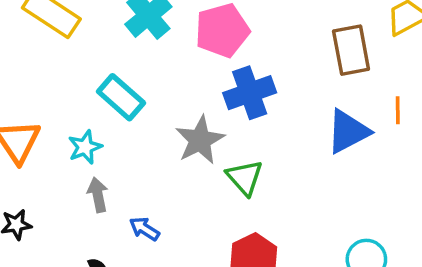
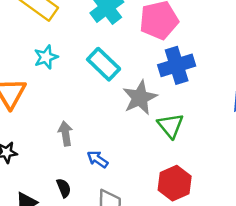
cyan rectangle: (121, 97) -> (104, 64), moved
cyan star: (85, 147) -> (46, 57), moved

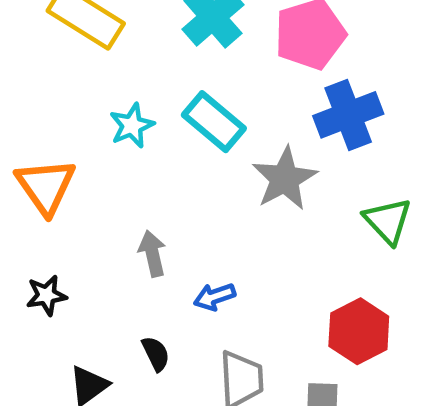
cyan star: (46, 57) -> (132, 126), moved
green triangle: (171, 126) -> (388, 221), moved
blue arrow: (98, 159) -> (215, 297), turned -50

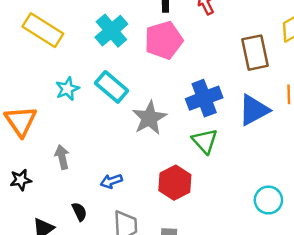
blue cross: (348, 115) -> (204, 98), moved
gray arrow: (152, 254) -> (62, 157), moved
red hexagon: (359, 331) -> (175, 183), moved

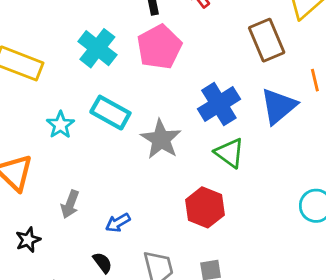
gray arrow: (62, 157) -> (70, 204), turned -135
blue arrow: (111, 181) -> (118, 223), moved

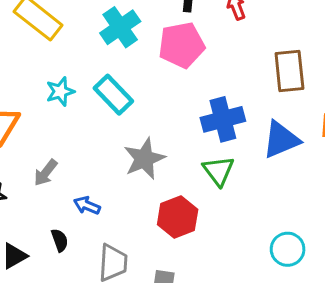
gray star: (161, 139) -> (144, 159), moved
blue arrow: (118, 223) -> (87, 205), turned 35

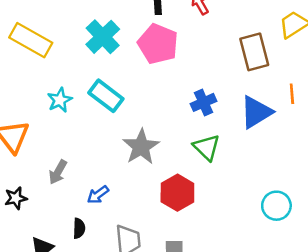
pink pentagon: (182, 45) -> (158, 44), turned -30
blue cross: (223, 119) -> (203, 102), size x0.7
blue arrow: (87, 205) -> (98, 195), turned -50
black semicircle: (60, 240) -> (79, 228), turned 30

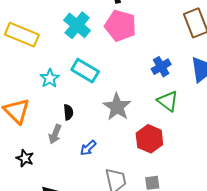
black star: (16, 198) -> (25, 158), turned -30
black semicircle: (79, 228) -> (68, 112), moved

